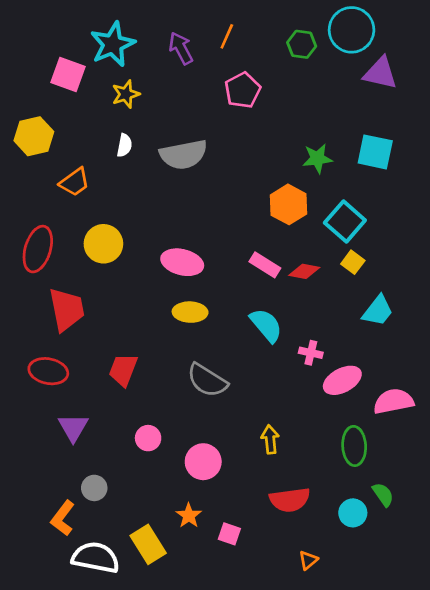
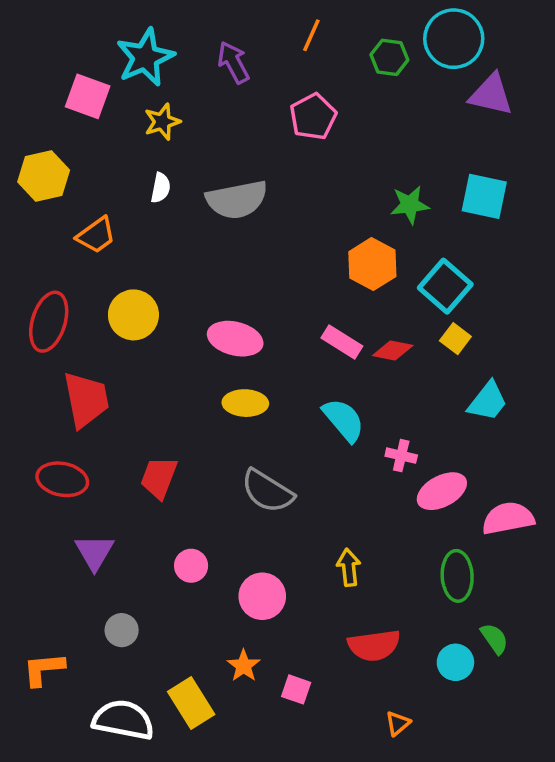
orange line: (227, 36) -> (311, 35), moved
orange L-shape: (63, 518) -> (44, 669), moved, turned 48

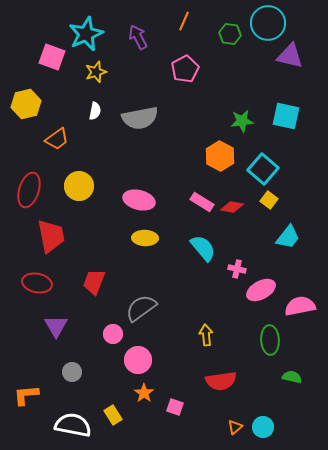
gray semicircle: (267, 491) -> (141, 308), moved, turned 112
pink circle: (262, 596) -> (138, 360), moved
green semicircle: (494, 639) -> (292, 377), turned -42
cyan circle: (455, 662) -> (263, 427), moved
yellow rectangle: (191, 703) -> (113, 415), size x0.7

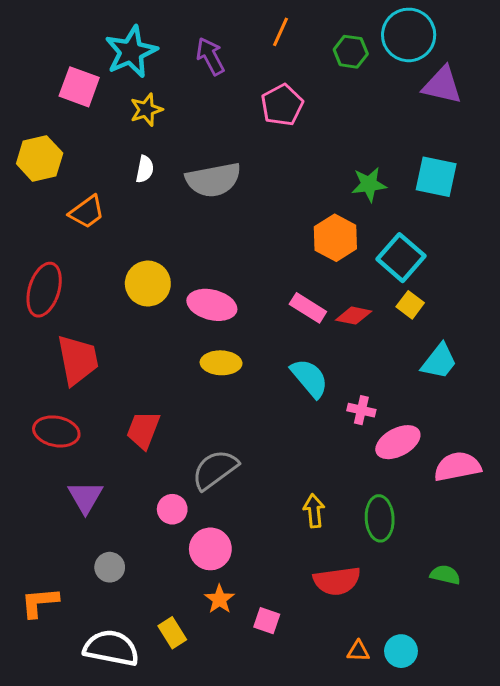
yellow circle: (79, 186) -> (148, 284), moved
green ellipse: (270, 340) -> (380, 518), moved
orange triangle: (235, 427) -> (358, 651), turned 42

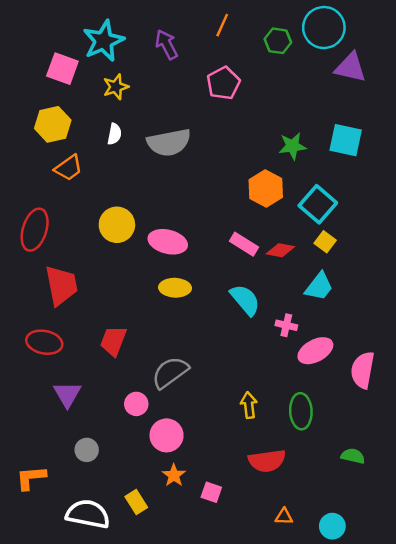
yellow hexagon: (40, 158) -> (53, 124), moved
cyan trapezoid: (439, 361) -> (319, 287), moved
pink semicircle: (457, 467) -> (363, 370), turned -69
cyan circle: (401, 651) -> (332, 526), moved

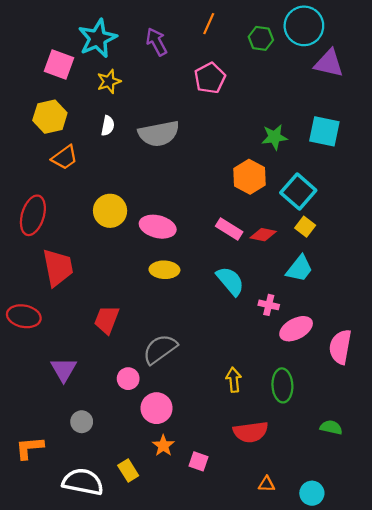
red ellipse: (44, 342) -> (24, 316), moved

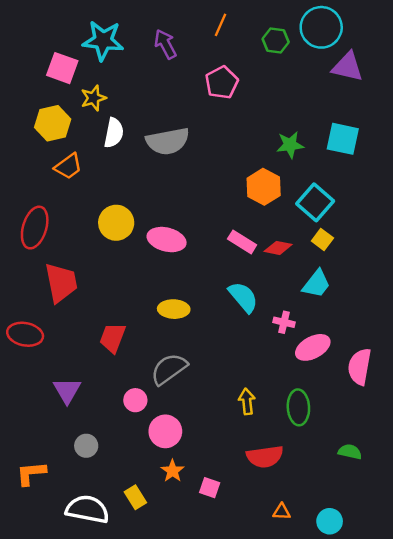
cyan star: (98, 38) -> (103, 41), turned 30
yellow star: (109, 81) -> (93, 98), moved
white semicircle: (108, 126) -> (114, 133), size x1.4
yellow ellipse: (164, 270) -> (174, 309), moved

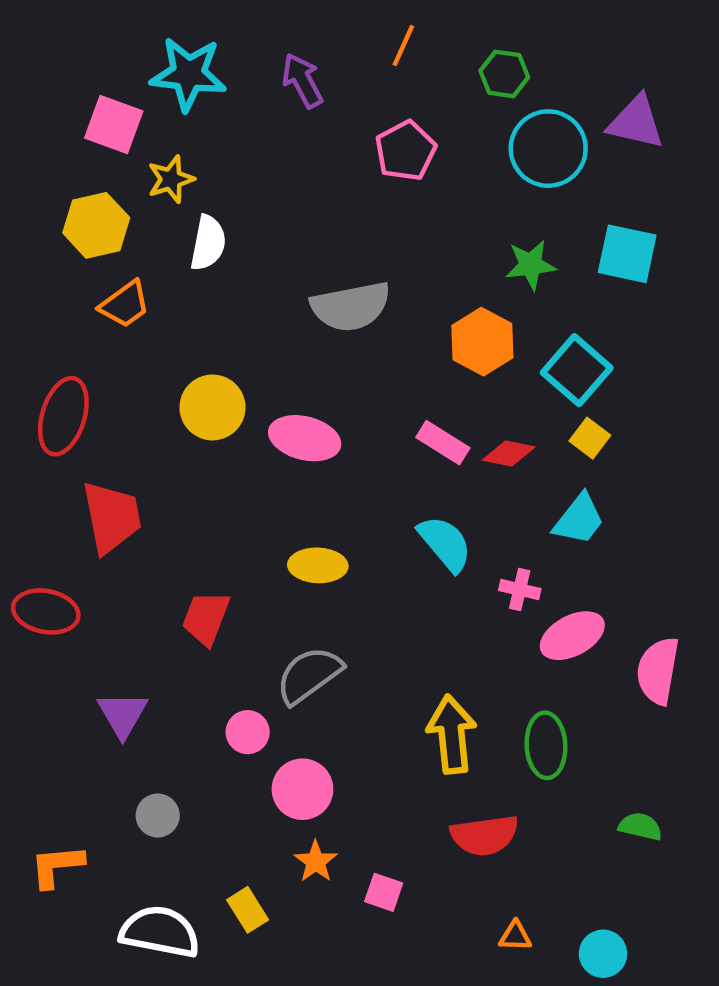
cyan circle: (321, 27) -> (548, 149), moved
gray semicircle: (168, 141) -> (351, 307), moved
yellow arrow: (247, 401) -> (452, 734), size x1.6

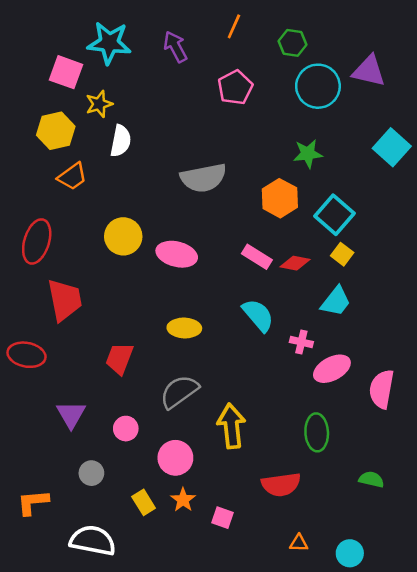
cyan square: (627, 254) -> (392, 147), moved, turned 30
pink circle: (248, 732) -> (126, 429), moved
yellow arrow: (452, 734) -> (231, 426), moved
yellow rectangle: (248, 910) -> (144, 502), moved

